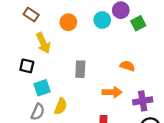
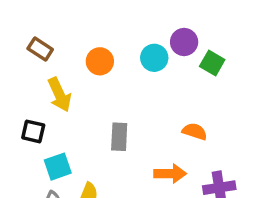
green square: (138, 23) -> (212, 63), turned -32

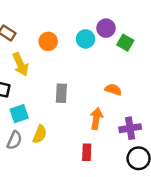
orange arrow: (170, 174) -> (96, 119), turned -80

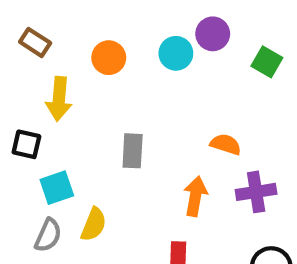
green square: (125, 43) -> (267, 62), moved
yellow arrow: (20, 64) -> (59, 99), turned 30
purple cross: (130, 128) -> (256, 192), moved

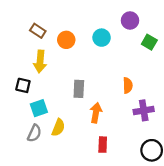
purple circle: (213, 34) -> (130, 20), moved
brown rectangle: (35, 42) -> (38, 31), moved
orange semicircle: (226, 144) -> (128, 85), turned 70
orange arrow: (195, 196) -> (96, 113), moved

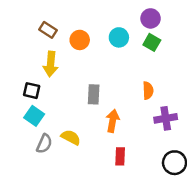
green square: (149, 42) -> (152, 42), moved
cyan square: (39, 108) -> (34, 116), moved, turned -36
yellow semicircle: (58, 128) -> (71, 137), turned -84

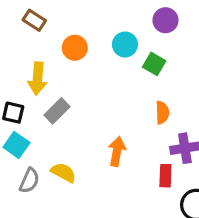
brown rectangle: (48, 30) -> (34, 20), moved
green square: (152, 42) -> (154, 64), moved
gray rectangle: (94, 94) -> (57, 111), moved, turned 42
red rectangle: (120, 156) -> (165, 176), moved

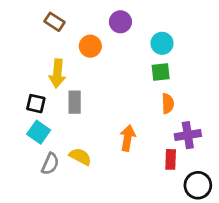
purple circle: (165, 20) -> (120, 22), moved
cyan circle: (125, 44) -> (162, 43), moved
green square: (154, 64) -> (161, 72), moved, turned -36
gray rectangle: (57, 111) -> (75, 102), turned -45

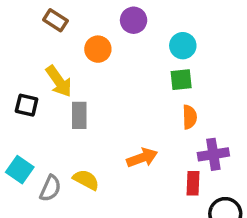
yellow arrow: (57, 73) -> (59, 81), turned -40
black square: (36, 104) -> (27, 105), moved
cyan square: (39, 132) -> (20, 170), moved
orange arrow: (128, 138) -> (142, 158), turned 60

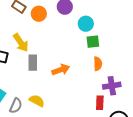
cyan circle: (183, 46) -> (86, 24), moved
orange circle: (98, 49) -> (39, 14), moved
orange arrow: (142, 158) -> (61, 70), moved

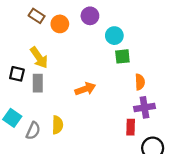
gray rectangle: (33, 63) -> (38, 83), moved
orange semicircle: (98, 64) -> (140, 82), moved
yellow semicircle: (37, 101) -> (57, 125), turned 63

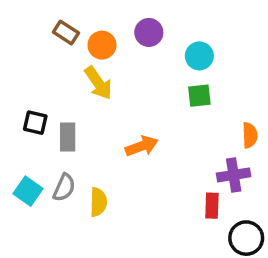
cyan circle: (114, 36) -> (199, 56), moved
yellow arrow: (39, 58) -> (98, 83), moved
orange semicircle: (140, 82) -> (250, 135), moved
gray semicircle: (33, 131) -> (64, 188), moved

